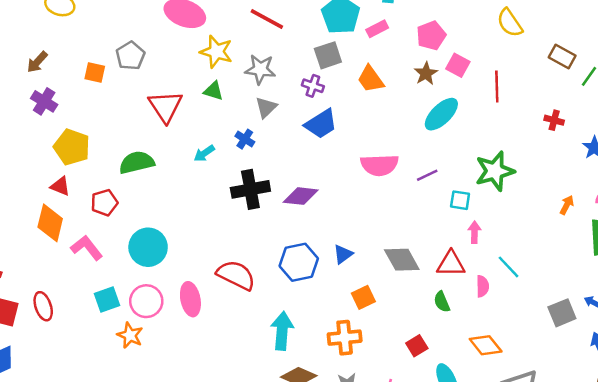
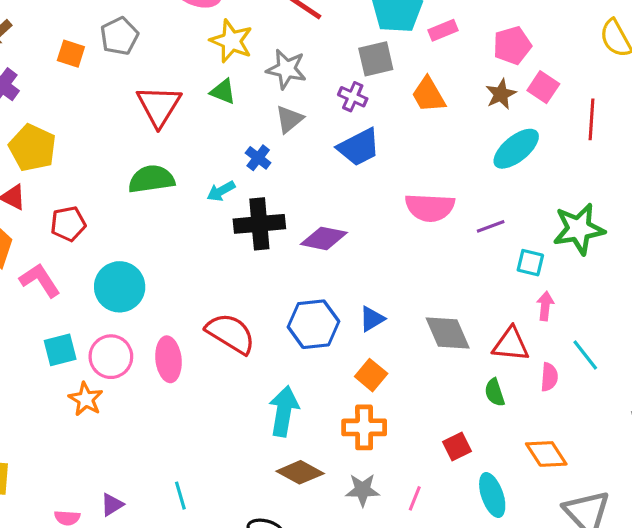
cyan arrow: (204, 153) -> (221, 191), moved
green semicircle: (137, 162) -> (151, 179), moved
orange square: (363, 297) -> (371, 375), moved, turned -30

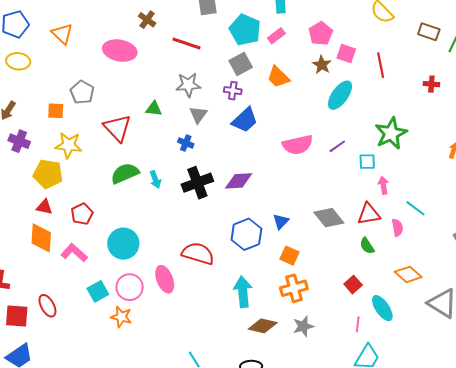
yellow star: (231, 41) -> (69, 145), moved
cyan arrow: (221, 191) -> (155, 179), moved, turned -66
pink line: (415, 498) -> (358, 324), moved

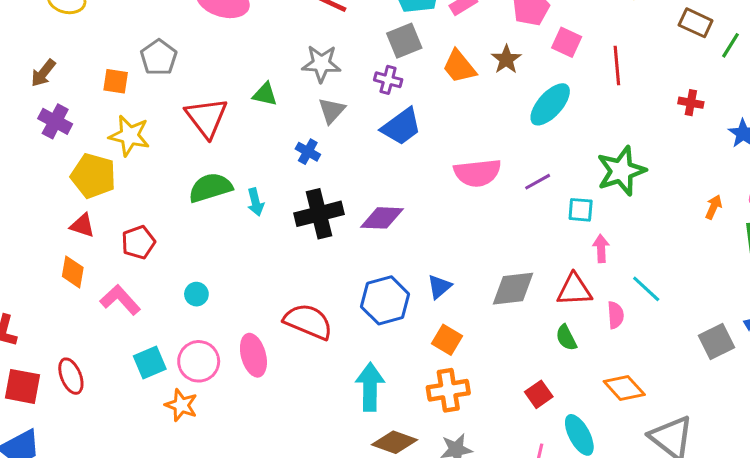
brown star: (322, 65) -> (506, 59), moved
gray diamond: (329, 218) -> (513, 289), turned -64
orange diamond: (41, 238) -> (73, 272), size x0.7
cyan circle: (123, 244) -> (196, 294), size x0.5

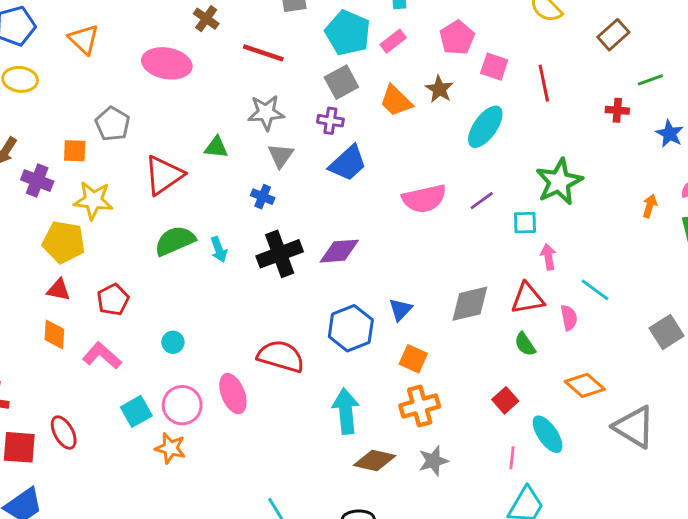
brown rectangle: (696, 23) -> (613, 35), turned -60
green line: (731, 45) -> (650, 80), moved, turned 45
red triangle: (206, 117) -> (164, 175), turned 39
purple cross: (55, 121) -> (37, 181), moved

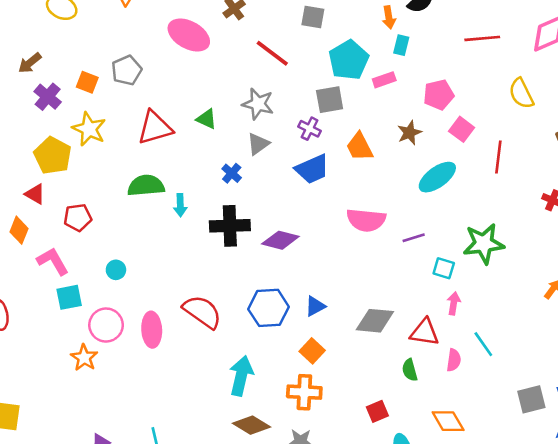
orange trapezoid: (396, 101) -> (360, 147), moved
cyan square: (136, 411) -> (69, 297), moved

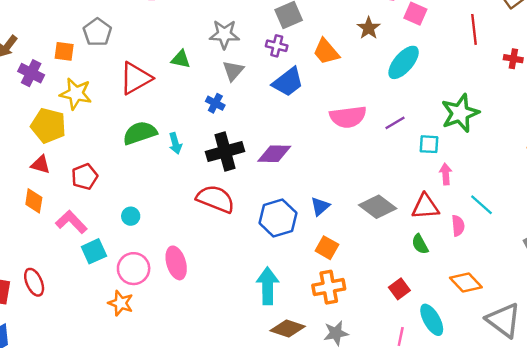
red line: (498, 157) -> (474, 29), moved
red semicircle: (202, 312) -> (215, 199), moved
gray diamond: (375, 321) -> (378, 207), turned 45

